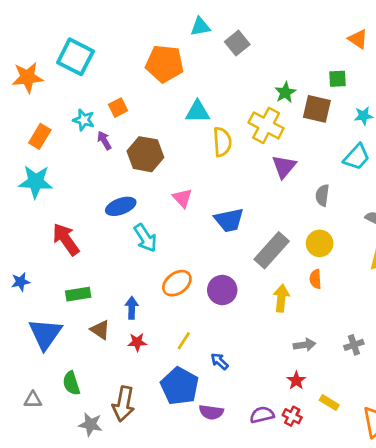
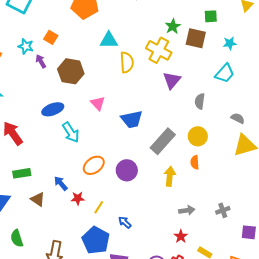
orange square: (118, 108) -> (51, 37), turned -32
blue arrow: (132, 308) -> (61, 183), turned -42
red star: (137, 342) -> (78, 198), moved

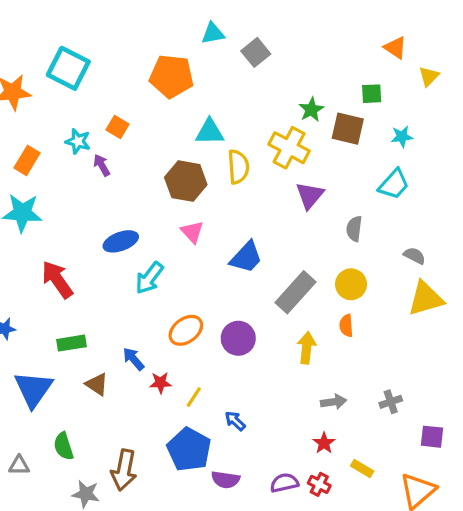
brown hexagon: (71, 71) -> (186, 181), moved
blue trapezoid: (132, 119) -> (246, 257), turned -35
cyan arrow: (71, 132) -> (149, 278), turned 70

